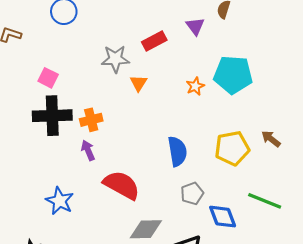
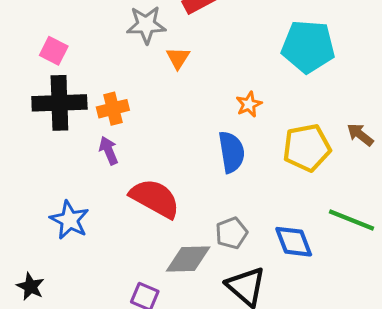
orange star: (195, 86) -> (249, 104), moved
gray pentagon: (192, 193) -> (232, 233), moved

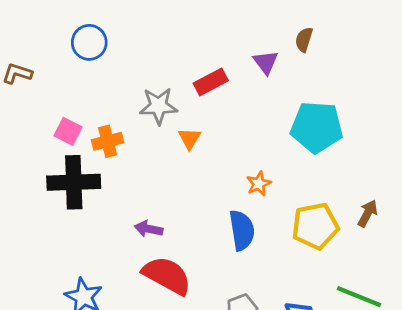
orange cross: (113, 109) -> (108, 141), moved
brown arrow: (360, 135) -> (368, 213), turned 80
purple arrow: (109, 151) -> (149, 229), moved, turned -56

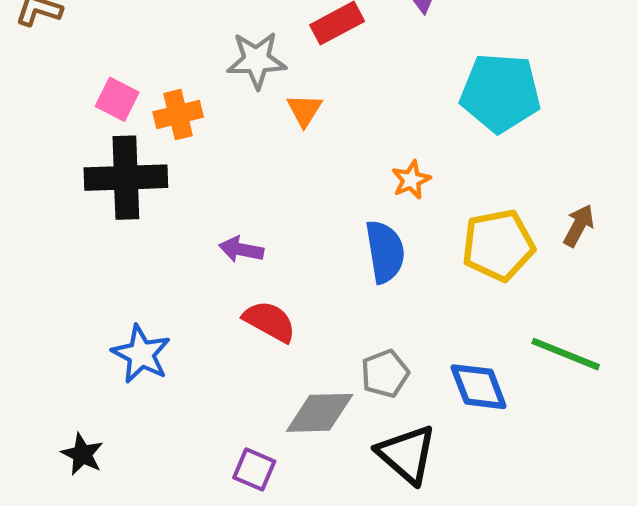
red semicircle: (167, 275) -> (270, 321), size x0.7

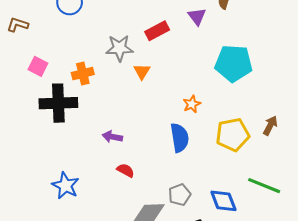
pink square: (117, 99) -> (38, 66), moved
red semicircle: (270, 321) -> (126, 170), size x0.7

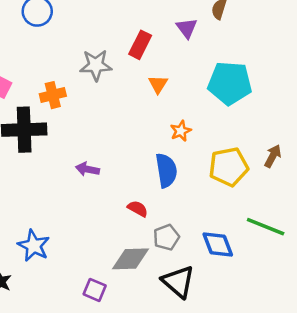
red rectangle: (157, 31) -> (140, 45), turned -35
orange triangle: (142, 71) -> (158, 84), moved
red semicircle: (126, 170) -> (138, 209), moved
blue star: (65, 186) -> (34, 246), moved

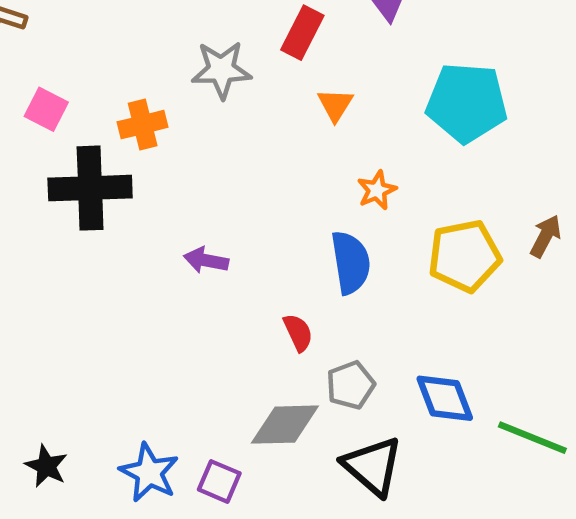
red semicircle: (138, 209) -> (298, 333), turned 36
green line: (266, 227) -> (532, 438), moved
blue star: (34, 246) -> (149, 473), moved

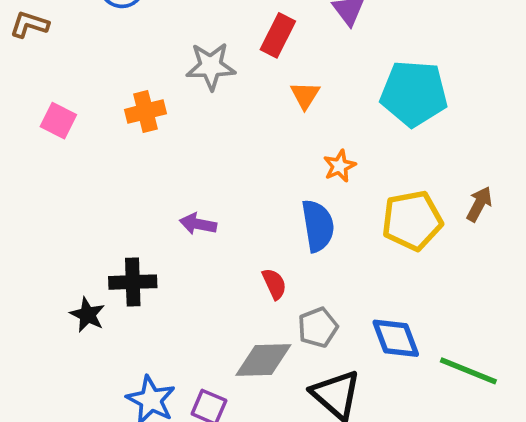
pink square: (46, 109) -> (58, 121), moved
black cross: (90, 188) -> (133, 282), moved, size x0.7
black star: (46, 466) -> (87, 315), moved

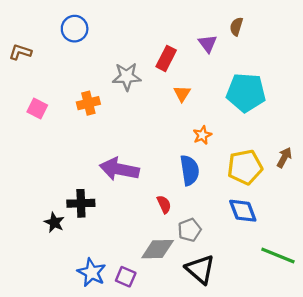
purple arrow: (198, 224) -> (119, 169), size x1.8
blue diamond: (396, 338) -> (243, 211), moved

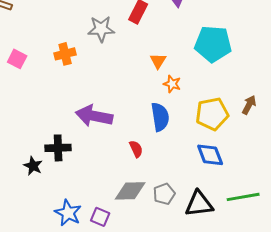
orange triangle: (182, 94) -> (158, 61), moved
orange star: (202, 135) -> (172, 84), turned -30
gray pentagon: (190, 230) -> (164, 194), moved
green line: (278, 255) -> (243, 197), turned -32
black triangle: (200, 269) -> (199, 204), moved, turned -48

